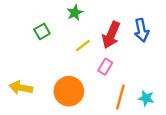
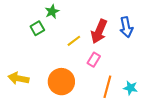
green star: (75, 13) -> (52, 12), moved

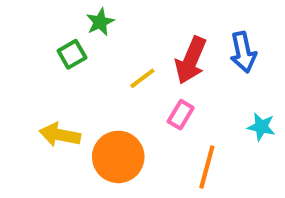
yellow arrow: (19, 78) -> (60, 135), moved
cyan star: (130, 88) -> (261, 127), moved

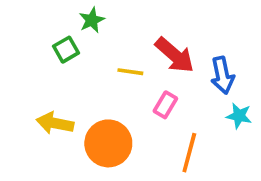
blue arrow: (243, 52) -> (222, 75), moved
red arrow: (191, 60) -> (175, 55), turned -72
yellow line: (142, 78) -> (130, 72), turned 45

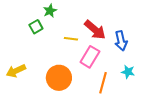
pink rectangle: (165, 105) -> (90, 57), size x1.5
cyan star: (239, 116) -> (128, 72), moved
yellow arrow: (55, 123) -> (16, 71), moved, turned -36

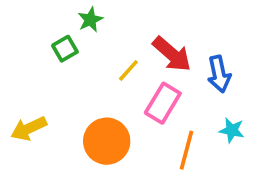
yellow line: (71, 39) -> (128, 70), turned -56

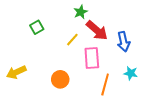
green star: (90, 20) -> (81, 12), moved
pink rectangle: (163, 103) -> (92, 58), turned -35
orange circle: (107, 141) -> (60, 79), size x0.7

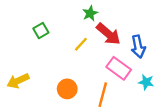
pink rectangle: (92, 58) -> (119, 68), moved, turned -50
orange line: (105, 84) -> (103, 95), moved

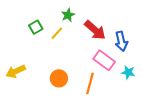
green star: (90, 13) -> (68, 15), moved
yellow line: (81, 44) -> (57, 33), moved

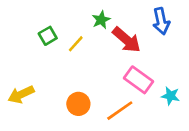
green star: (68, 15) -> (101, 20), moved
blue arrow: (121, 41) -> (161, 21), moved
orange line: (90, 83) -> (120, 111), turned 40

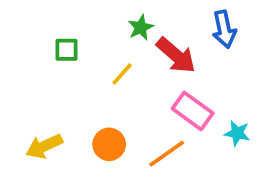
green square: (48, 36) -> (66, 50), turned 30
yellow line: (76, 44) -> (122, 74), moved
yellow arrow: (21, 95) -> (44, 146), moved

